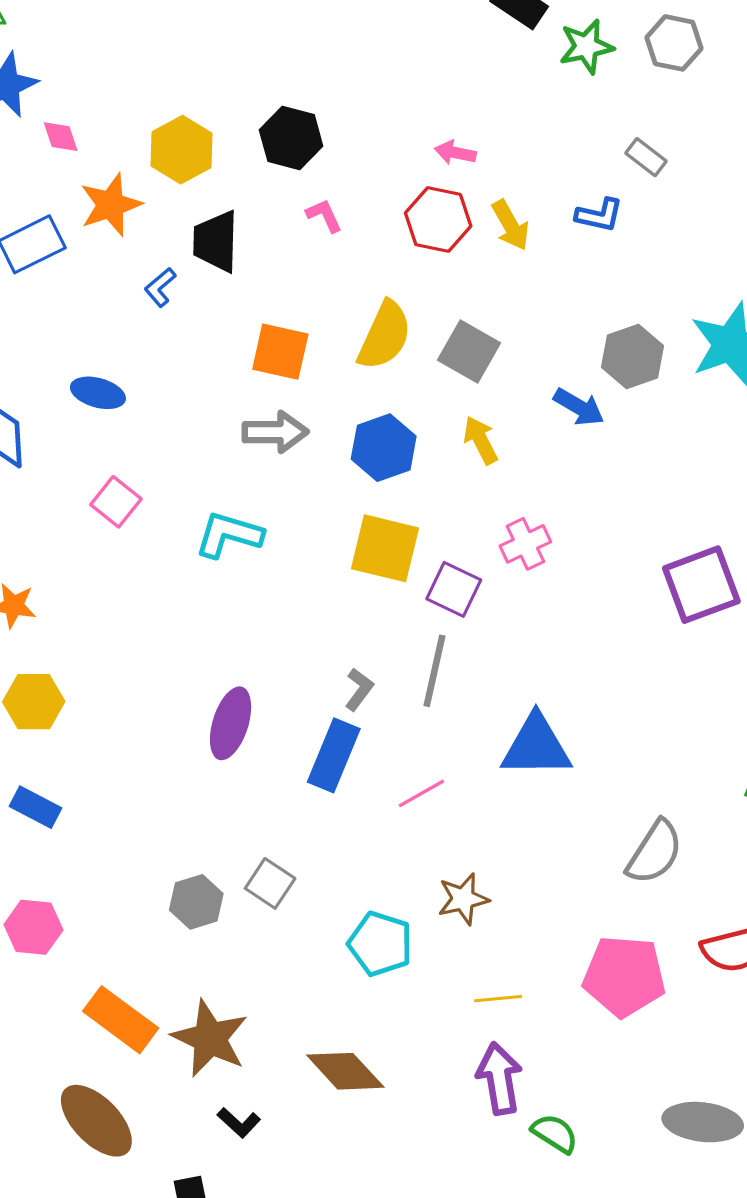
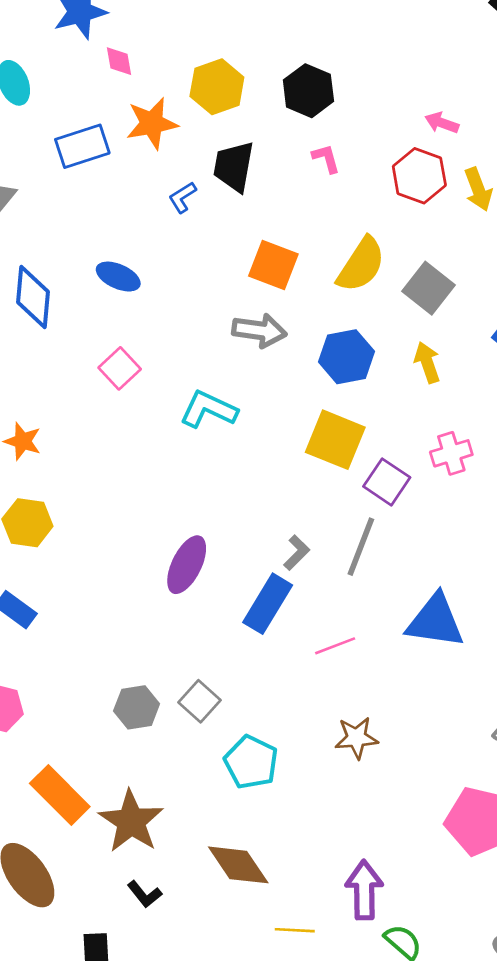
cyan pentagon: (380, 944) -> (251, 762), moved
yellow line: (498, 999) -> (295, 930), moved

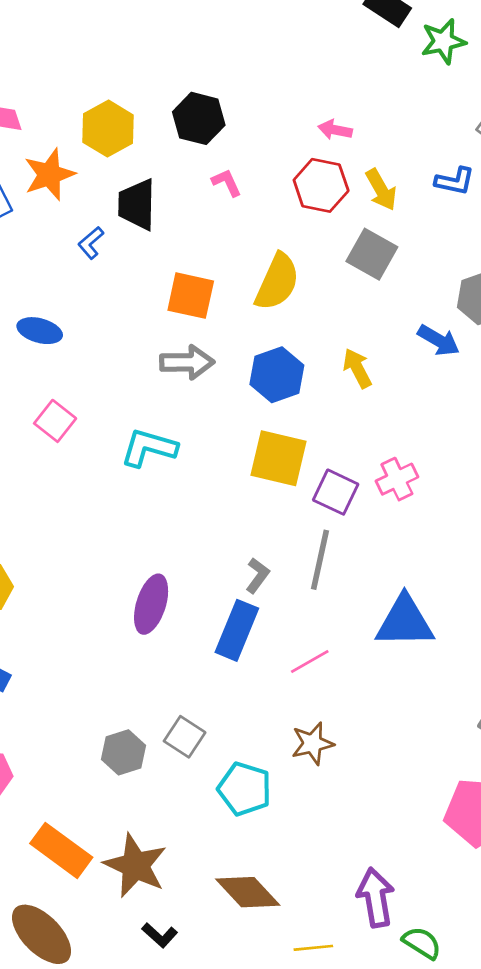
gray square: (429, 288) -> (372, 254), moved
pink cross: (451, 453) -> (397, 479), moved
brown star: (356, 738) -> (313, 743), moved

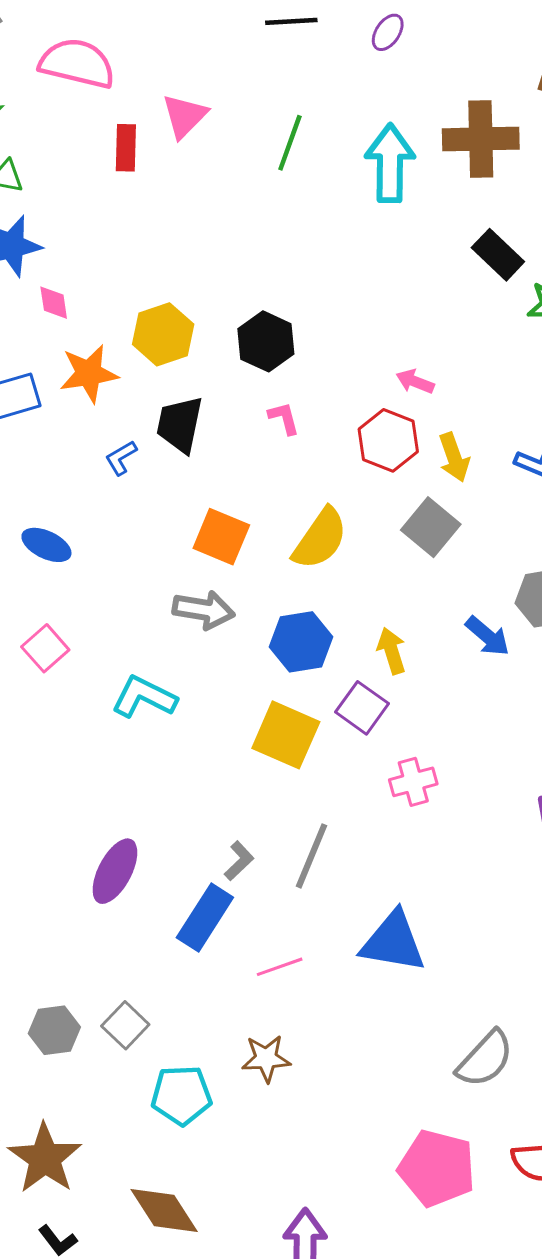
purple square: (336, 492) -> (362, 708), moved
cyan pentagon: (245, 789) -> (182, 1095), turned -30

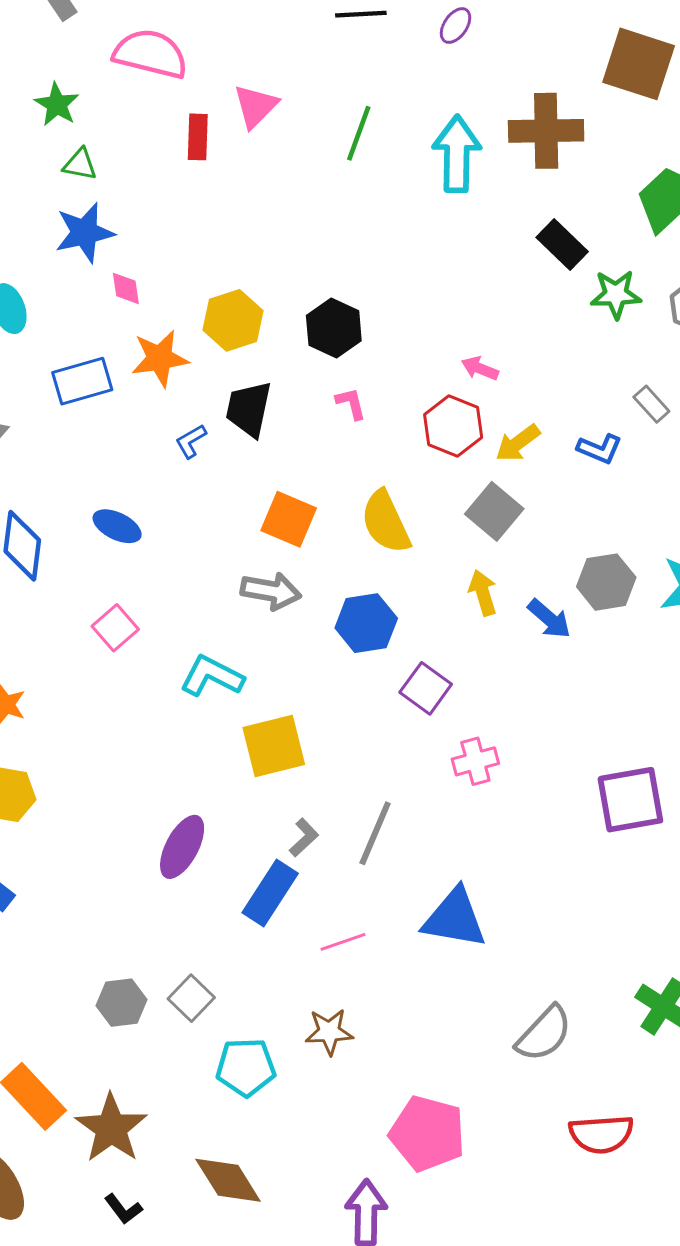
yellow arrow: (454, 457) -> (518, 443), turned 72
yellow semicircle: (320, 539) -> (386, 522), turned 120
yellow arrow: (392, 651) -> (483, 593), moved
yellow square: (286, 735) -> (274, 746), moved, turned -38
pink pentagon: (437, 1168) -> (427, 1133), moved

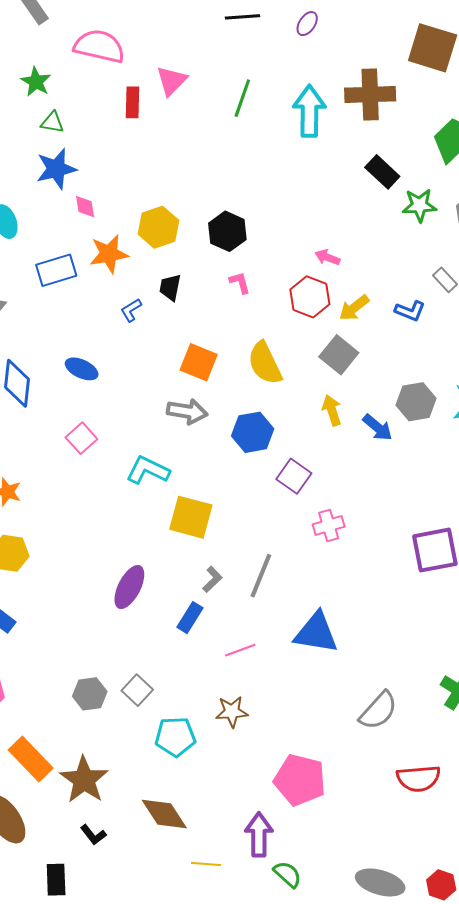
black trapezoid: (249, 409) -> (170, 287), size x0.7
yellow square: (274, 746) -> (191, 517), turned 30
blue rectangle: (270, 893) -> (190, 618), size x0.7

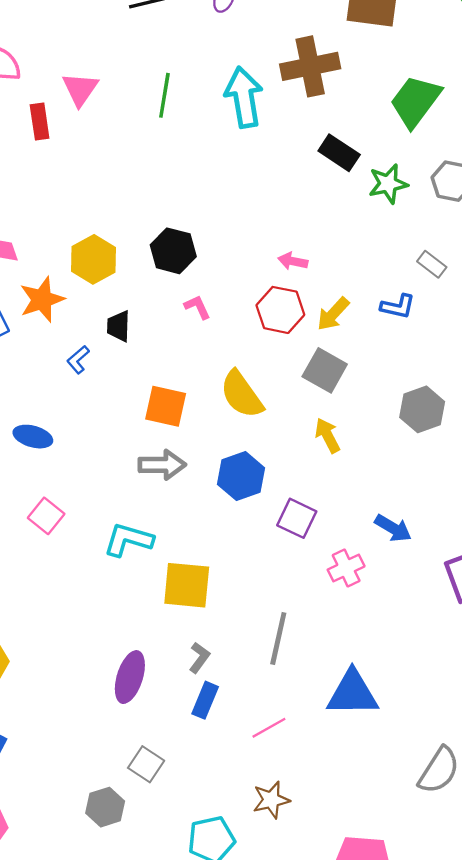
blue arrow: (378, 427) -> (393, 528), moved
gray L-shape: (212, 579) -> (199, 658), moved
gray square: (137, 690) -> (146, 764), moved

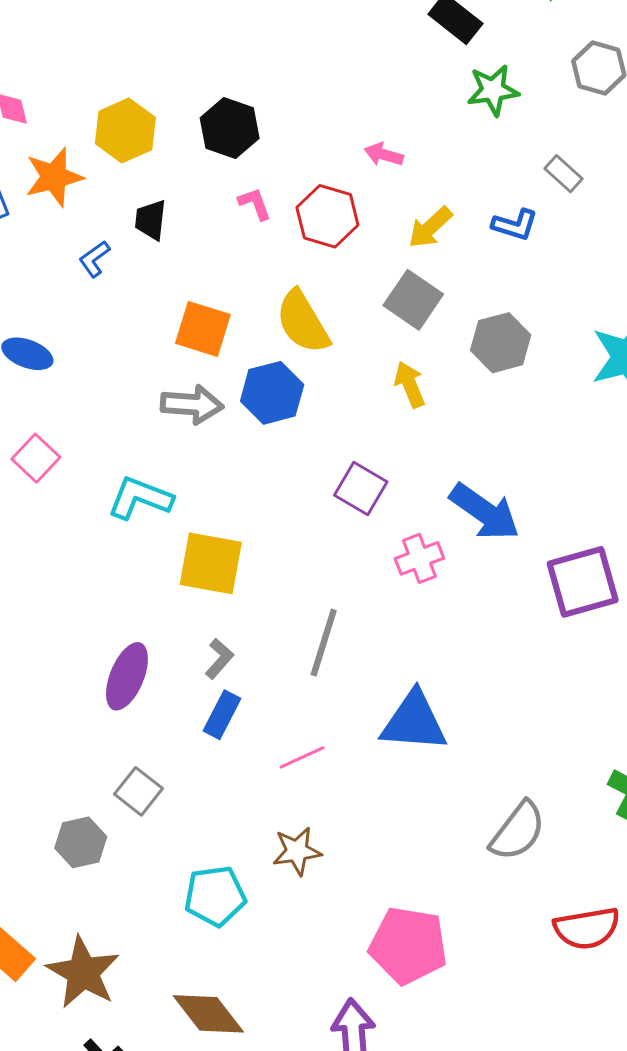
green star: (388, 184) -> (493, 90), moved
red hexagon: (280, 310) -> (327, 216), moved
gray hexagon: (422, 409) -> (501, 343), moved
blue hexagon: (241, 476) -> (272, 393), moved
blue arrow: (393, 528) -> (485, 512), size x1.5

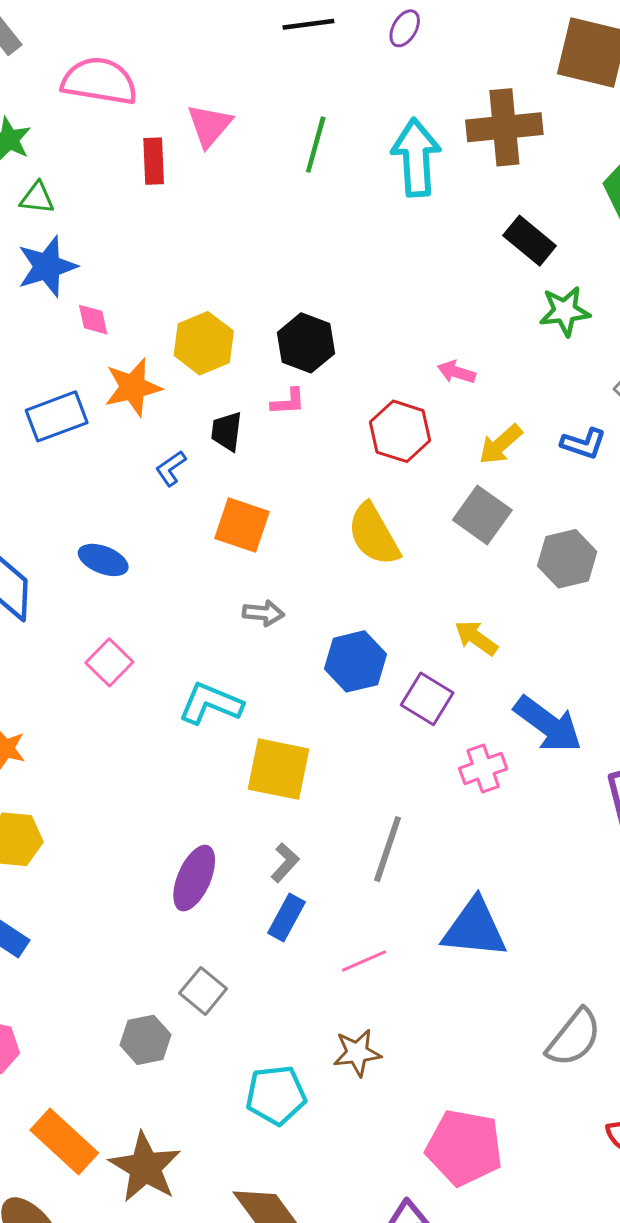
pink L-shape: (255, 204) -> (288, 402), moved, turned 105
orange square: (203, 329) -> (242, 525), moved
yellow arrow: (410, 385) -> (476, 638), moved, turned -33
blue hexagon: (272, 393) -> (355, 661), moved
gray arrow: (192, 405) -> (263, 613), size x0.7

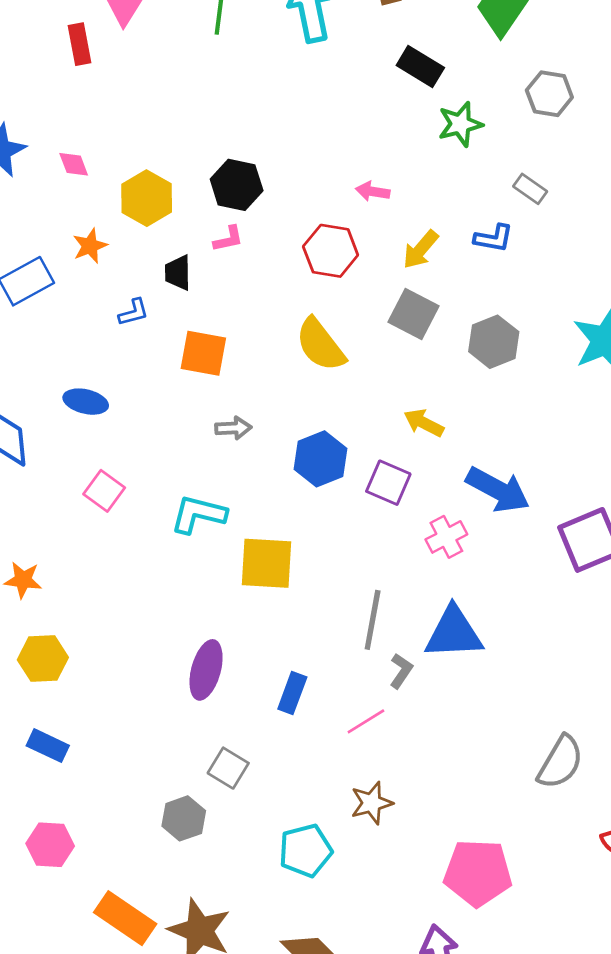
pink diamond: (93, 320) -> (74, 164), moved
orange star: (133, 387) -> (90, 246), size x0.7
blue L-shape: (171, 468) -> (134, 312), turned -152
gray L-shape: (285, 863) -> (401, 671), moved
blue triangle: (474, 928) -> (454, 633), moved

